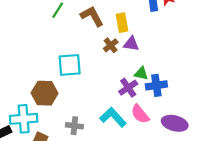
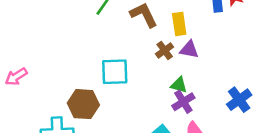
green triangle: (141, 73) -> (179, 85), moved
blue cross: (156, 85) -> (239, 100), moved, turned -30

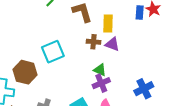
brown cross: (165, 50) -> (93, 42), turned 32
cyan square: (115, 72) -> (53, 52), turned -30

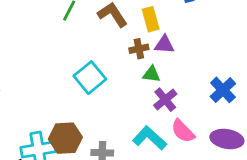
green triangle: (100, 70) -> (151, 74), moved
brown hexagon: (25, 72) -> (65, 138), moved

